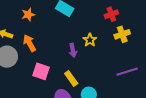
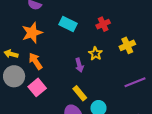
red cross: (111, 14) -> (103, 24), moved
orange star: (28, 15) -> (32, 33), size x1.5
pink square: (41, 71) -> (37, 87), moved, turned 36

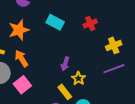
yellow star: (95, 54) -> (78, 78), moved
purple arrow: (79, 65) -> (65, 64), turned 32
purple line: (135, 82) -> (114, 69), moved

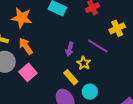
orange star: (19, 30) -> (22, 18), turned 30
purple line: (114, 69) -> (98, 46), moved, turned 55

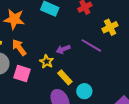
purple arrow: (70, 49) -> (63, 49), turned 56
yellow star: (84, 63) -> (47, 62), moved
pink square: (28, 72) -> (22, 74), turned -30

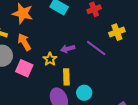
yellow rectangle: (65, 77) -> (66, 77), turned 35

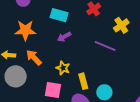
purple arrow: (68, 49) -> (64, 37), moved
pink square: (24, 68) -> (53, 90), moved

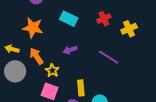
yellow cross: (121, 25) -> (129, 29), moved
purple arrow: (64, 37) -> (70, 50), moved
yellow star: (63, 68) -> (52, 70), moved

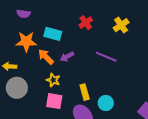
cyan rectangle: (69, 19) -> (53, 34), moved
red cross: (104, 19) -> (86, 23), moved
orange arrow: (36, 56) -> (46, 57), moved

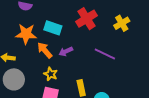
red cross: (86, 23) -> (87, 19), size x1.5

